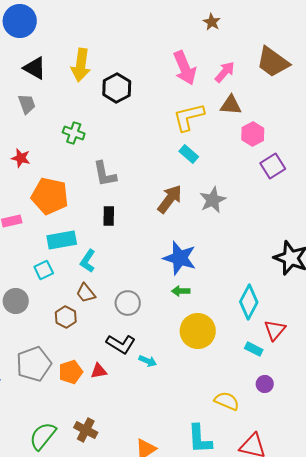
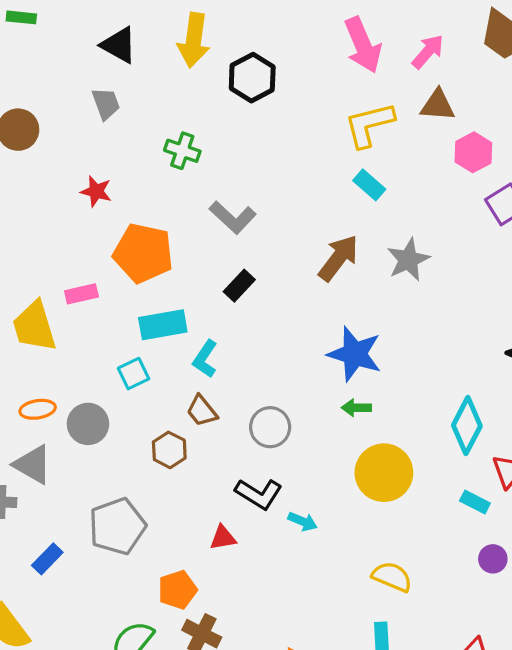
gray L-shape: (105, 174) -> (233, 217), turned -36
black rectangle: (109, 216) -> (239, 286), turned 42
orange pentagon: (71, 372) -> (177, 590), moved
yellow semicircle: (227, 401) -> (392, 577), moved

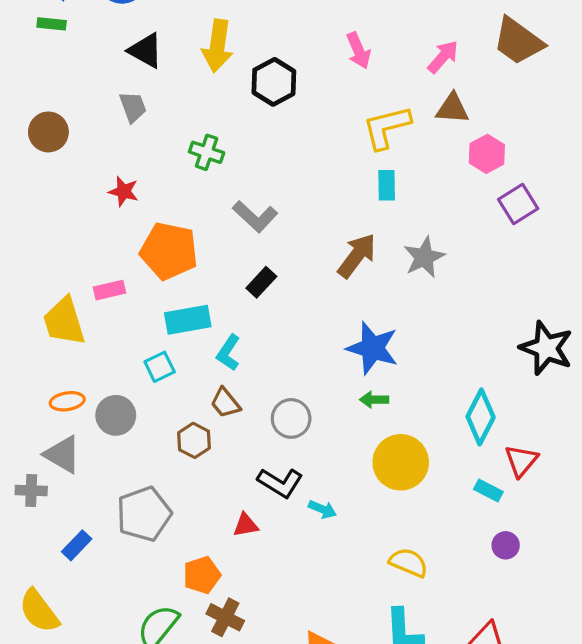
pink arrow: (363, 45) -> (358, 51), moved, size x0.7
cyan rectangle: (369, 185) -> (387, 185), turned 48

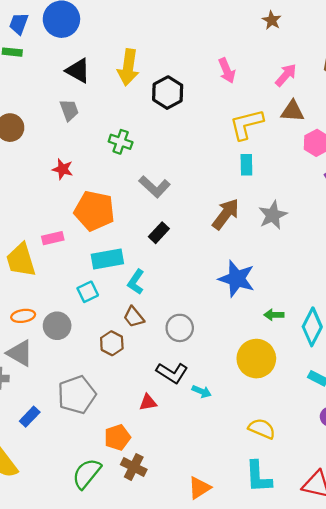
green arrow: (374, 400) -> (274, 315), moved

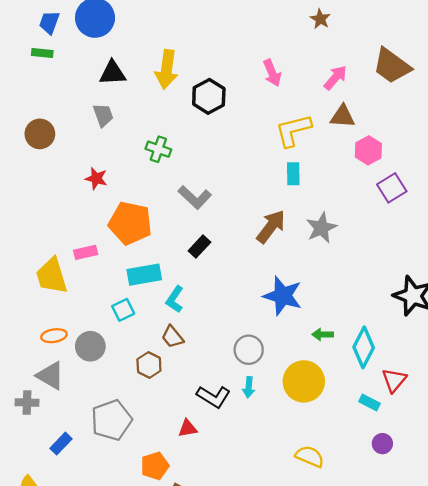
black triangle: (78, 71) -> (113, 73), turned -32
gray circle: (180, 328) -> (249, 350), moved
cyan arrow: (202, 391) -> (249, 387), moved, turned 72

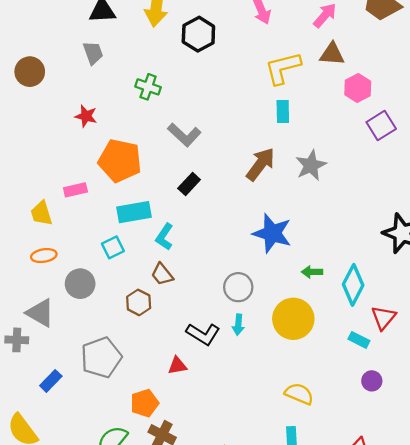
yellow trapezoid: (52, 276) -> (41, 213), size x0.7
orange ellipse: (54, 336) -> (44, 256), moved

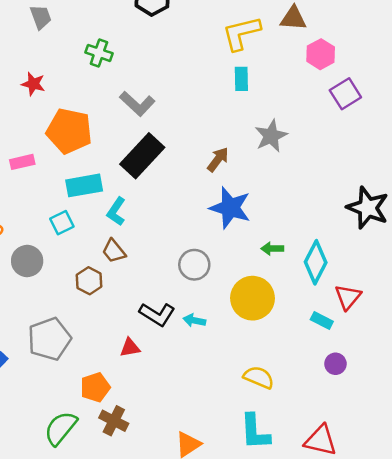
brown arrow: (261, 164) -> (218, 159), moved, size x0.7
black rectangle: (189, 184) -> (142, 156), size x1.8
cyan arrow: (238, 325) -> (194, 320), moved, turned 96

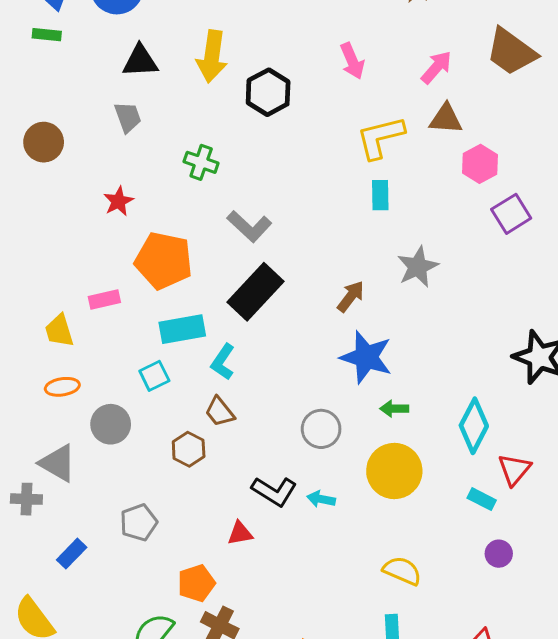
red star: (33, 84) -> (118, 201), turned 30
green arrow: (272, 249) -> (394, 409), moved
gray pentagon: (49, 339) -> (139, 522), size x0.7

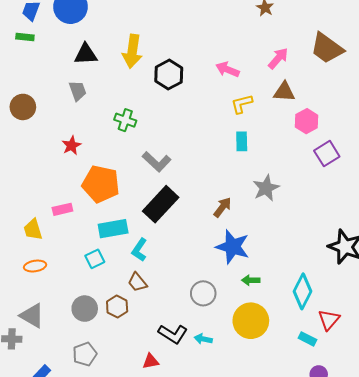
pink arrow: (352, 61) -> (228, 69), moved, turned 135
yellow L-shape: (380, 137) -> (242, 104), size x0.7
gray circle: (111, 424) -> (85, 309), moved

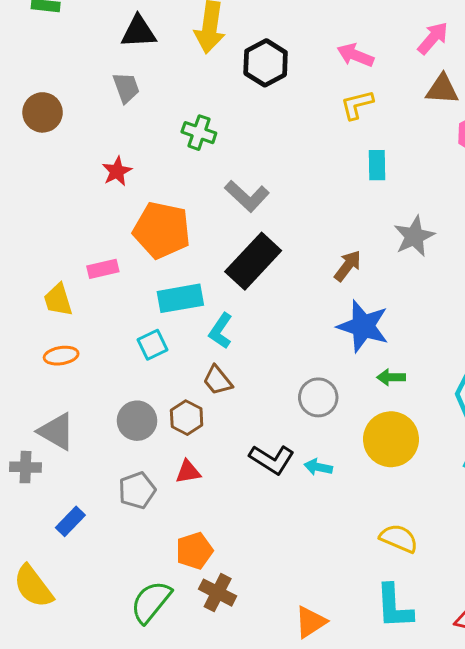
yellow L-shape: (242, 104) -> (357, 105), moved
red triangle: (151, 361) -> (188, 472), moved

